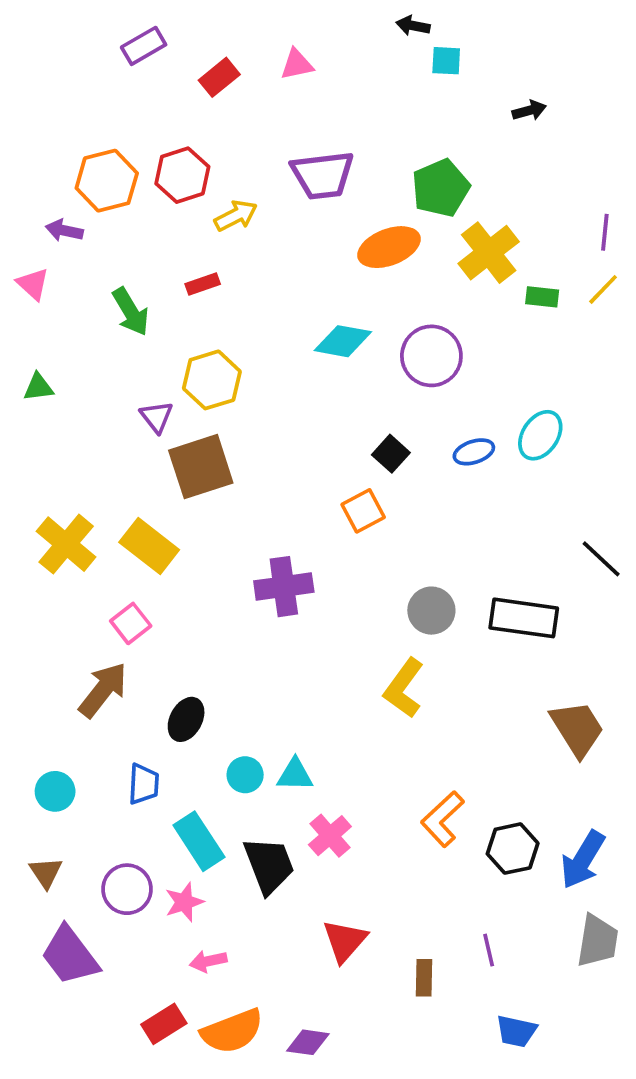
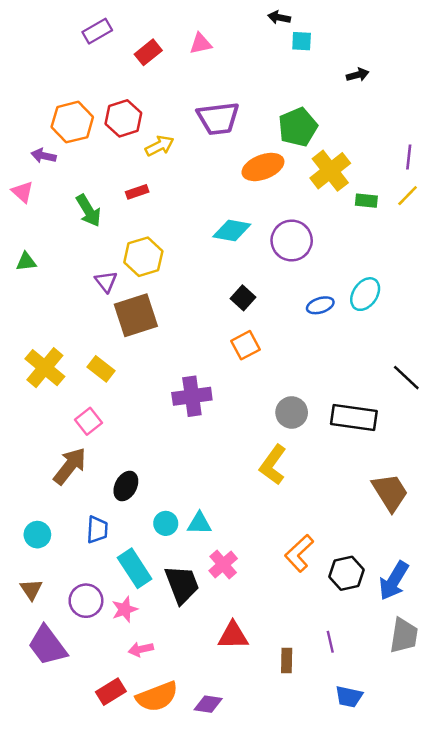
black square: (391, 454) -> (243, 298), moved
yellow rectangle: (149, 546) -> (101, 369), size x0.7
red triangle: (345, 941) -> (233, 636), turned 48

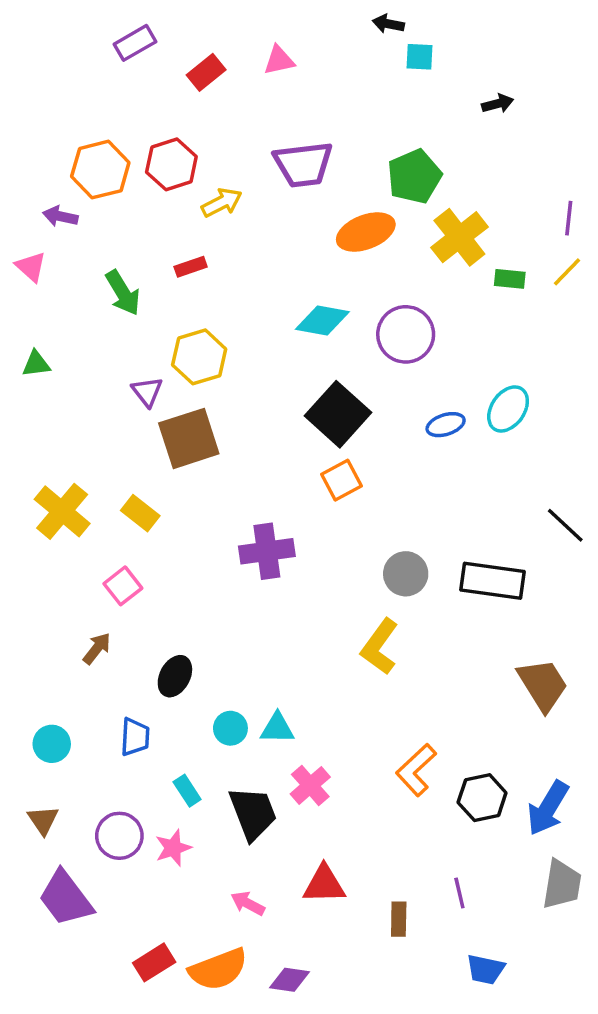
black square: (243, 298) -> (338, 414), size x1.8
brown arrow: (70, 466) -> (97, 648), size x0.6
cyan rectangle: (135, 568) -> (187, 791), size x0.6
pink arrow: (141, 649) -> (248, 903), moved, turned 40

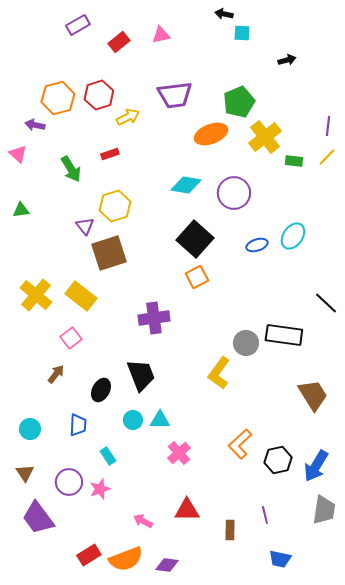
yellow rectangle: (140, 513) -> (81, 296), size x1.4
gray circle: (406, 574) -> (246, 343), moved
black trapezoid: (253, 813) -> (141, 375), moved

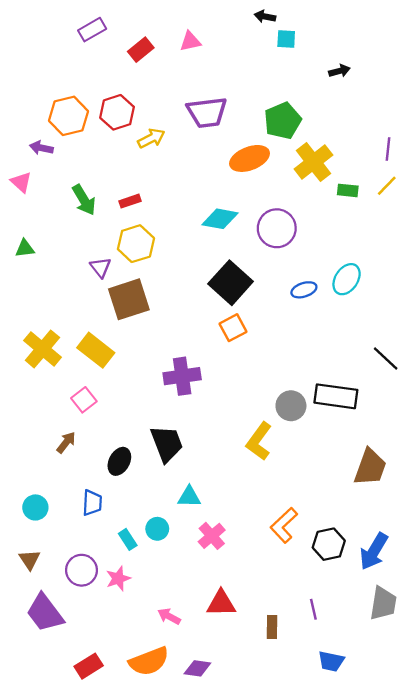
red rectangle: (110, 154) -> (130, 201), moved
brown trapezoid: (313, 395) -> (370, 467), turned 52
cyan circle: (133, 420) -> (157, 529), moved
red rectangle: (89, 555) -> (89, 666), moved

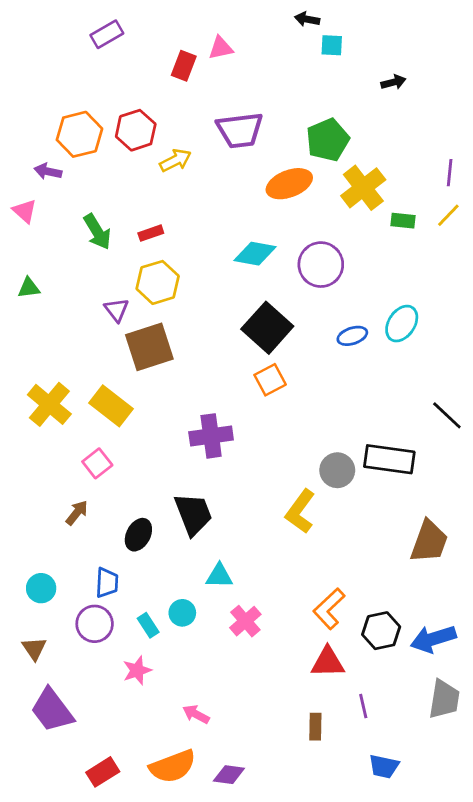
red rectangle: (141, 50) -> (184, 66), moved, turned -30
blue arrow: (374, 551) -> (433, 639), turned 42
purple circle: (82, 570) -> (95, 624), moved
red triangle: (221, 603) -> (328, 662), moved

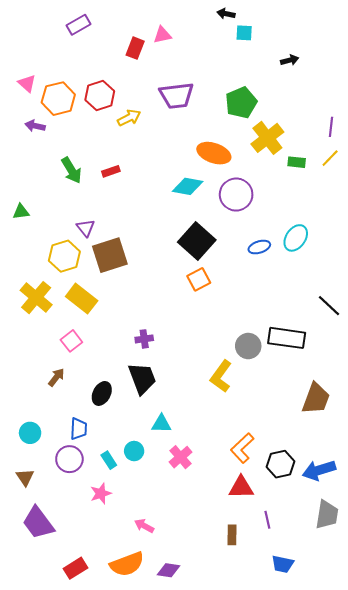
orange ellipse: (289, 184) -> (214, 153), moved, turned 40
pink triangle: (25, 211) -> (27, 83), moved
yellow hexagon: (158, 282) -> (64, 256), moved
purple cross: (211, 436) -> (144, 339), moved, size x0.6

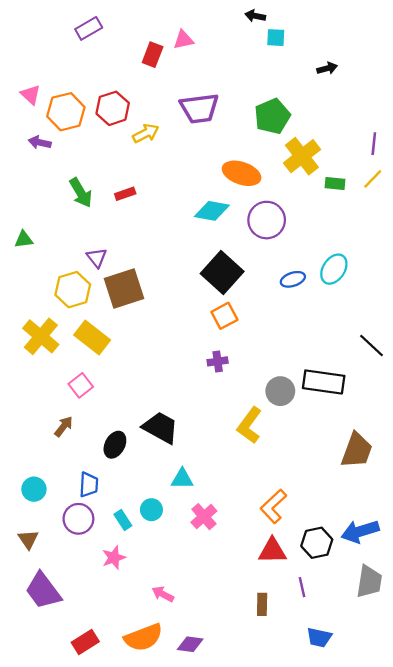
purple cross: (144, 339) -> (218, 361), moved
black trapezoid: (142, 378) -> (161, 428), turned -40
black hexagon: (281, 464) -> (317, 543), moved

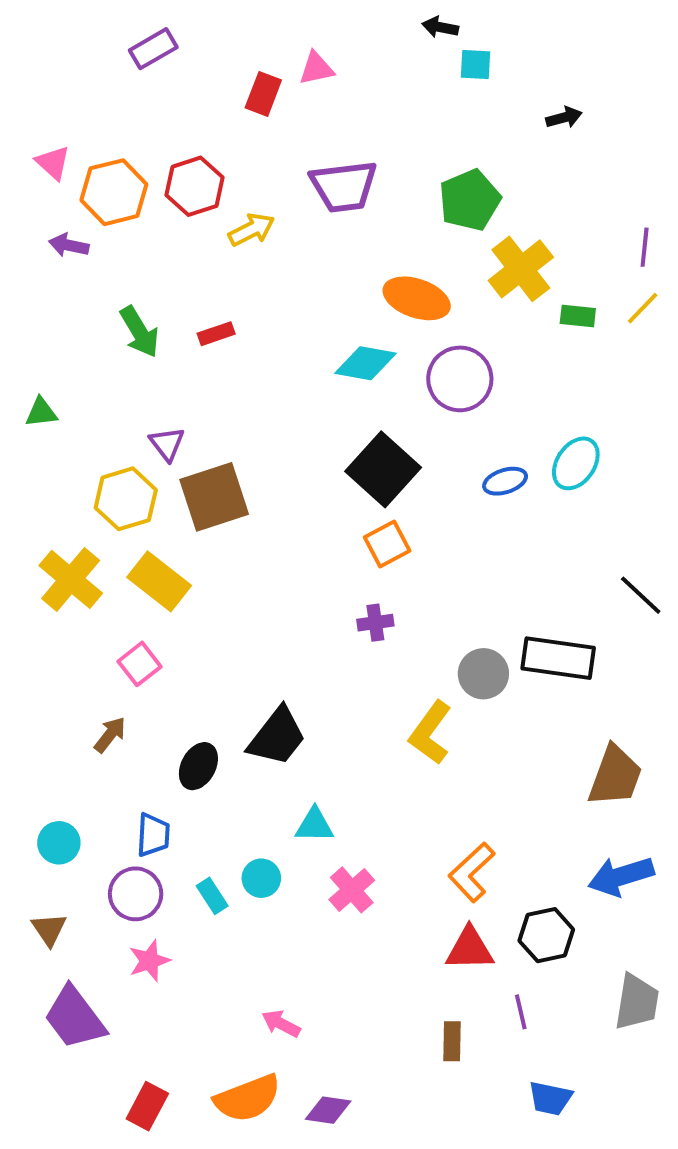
black trapezoid: (161, 428) -> (277, 737), turned 99
blue arrow: (360, 531) -> (621, 876), moved
pink star: (114, 558) -> (149, 961), moved
red rectangle: (85, 642) -> (147, 1106), turned -30

